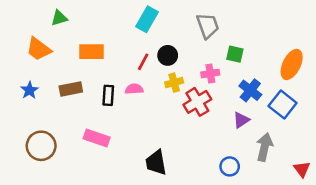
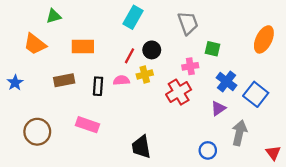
orange ellipse: (292, 64) -> (264, 39), moved
yellow cross: (174, 83) -> (145, 74), moved
blue star: (29, 90) -> (15, 83), moved

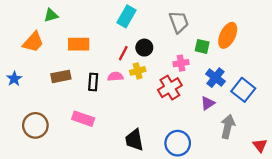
orange ellipse: (264, 39) -> (228, 35), moved
orange trapezoid: (35, 44) -> (33, 42), turned -85
blue circle: (208, 150) -> (178, 143), moved, size x1.5

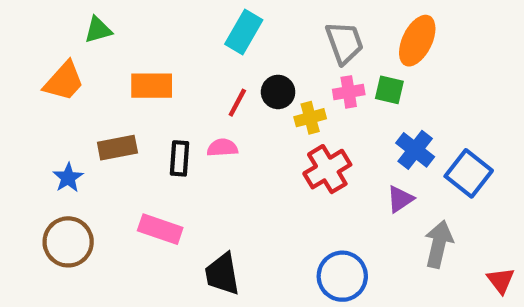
orange ellipse: (228, 35) -> (417, 41), moved
pink cross: (181, 63) -> (349, 92), moved
yellow cross: (138, 71) -> (310, 118), moved
blue star: (14, 79) -> (68, 178), moved
black trapezoid: (134, 140) -> (222, 274), moved

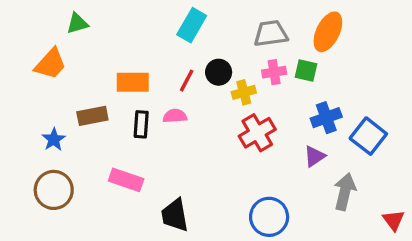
gray trapezoid: (344, 43) -> (271, 34), turned -78
orange rectangle: (152, 86) -> (133, 82), moved
blue cross: (415, 150) -> (326, 118), turned 32

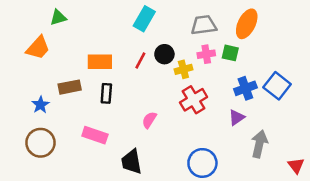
pink semicircle: (175, 116) -> (149, 120), moved, turned -54
blue square: (368, 136) -> (277, 86), moved

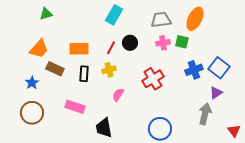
orange trapezoid: (38, 48) -> (39, 49), moved
yellow cross: (183, 69) -> (109, 70), moved
brown rectangle: (70, 87) -> (55, 69), turned 36
purple triangle: (237, 117) -> (216, 93), moved

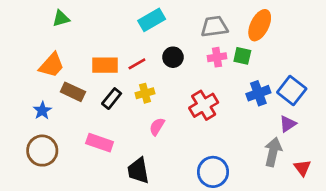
cyan rectangle: (114, 15) -> (152, 20), turned 30
red line: (111, 48) -> (137, 64), moved, turned 32
black rectangle: (84, 74) -> (112, 99), turned 35
red triangle: (234, 131) -> (302, 168), moved

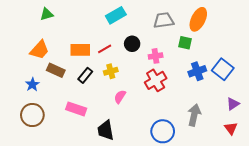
pink cross: (217, 57) -> (156, 56), moved
purple triangle: (288, 124) -> (233, 104), moved
gray arrow: (273, 152) -> (194, 115), moved

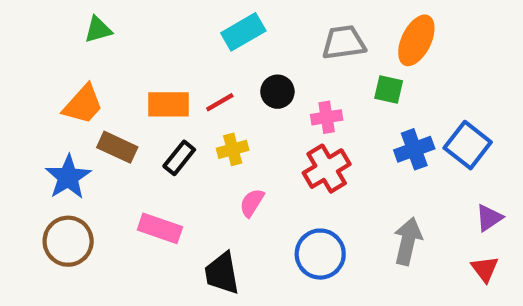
blue star: (32, 84) -> (68, 177), size x1.5
blue circle: (163, 131) -> (320, 254), moved

